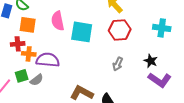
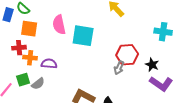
red hexagon: (120, 30) -> (127, 55), moved
purple semicircle: (48, 60) -> (49, 64), size x0.7

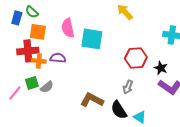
red cross: (19, 48) -> (28, 51), size x1.5
purple semicircle: (49, 64) -> (58, 58), moved
gray arrow: (119, 68) -> (128, 87), moved

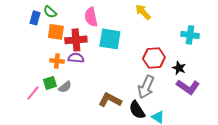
pink semicircle: (68, 28) -> (91, 17), moved
red cross: (28, 51) -> (76, 40), moved
gray arrow: (128, 87) -> (146, 87), size x1.6

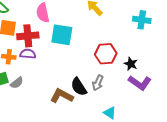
cyan cross: (190, 35) -> (142, 20), moved
gray arrow: (146, 87) -> (98, 83), size x0.7
black semicircle: (137, 110) -> (79, 87), moved

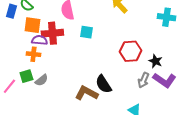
cyan square: (62, 35) -> (86, 32), size x0.6
purple semicircle: (28, 54) -> (39, 40), moved
gray arrow: (98, 83) -> (143, 80), moved

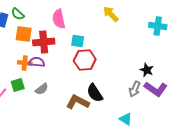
purple semicircle: (39, 40) -> (37, 62), moved
red hexagon: (130, 51) -> (85, 60), moved
gray semicircle: (41, 80) -> (42, 89), moved

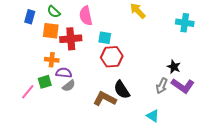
green semicircle: (18, 14) -> (54, 12), moved
purple semicircle: (37, 62) -> (64, 73), moved

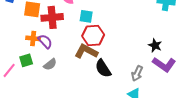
purple semicircle: (64, 73) -> (45, 41), moved, turned 42
gray arrow: (162, 86) -> (137, 73), moved
brown L-shape: (105, 99) -> (86, 51), moved

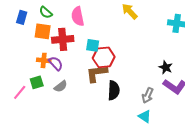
cyan square: (86, 16) -> (93, 45), moved
brown L-shape: (86, 51) -> (97, 73), turned -35
black semicircle: (103, 68) -> (114, 90), turned -144

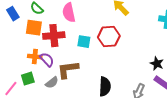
blue rectangle: (22, 17) -> (13, 14), turned -48
red hexagon: (104, 57) -> (109, 37), moved
brown L-shape: (97, 73) -> (68, 70), moved

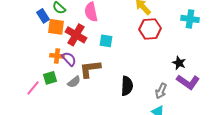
blue rectangle: (13, 14) -> (43, 16), moved
red cross: (54, 36) -> (76, 35), turned 35
red hexagon: (109, 37) -> (150, 29), moved

